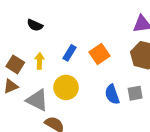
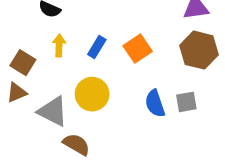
yellow arrow: (40, 61) -> (59, 45), moved

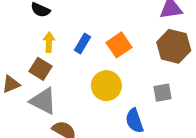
brown square: (23, 63) -> (40, 69), moved
yellow circle: (92, 94) -> (106, 86), moved
blue semicircle: (155, 104) -> (134, 121), moved

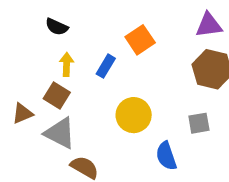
orange square: (119, 45) -> (140, 40), moved

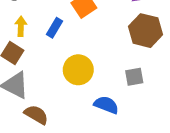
blue semicircle: (166, 156) -> (106, 105), turned 130

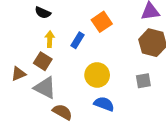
blue semicircle: (106, 105) -> (104, 104), moved

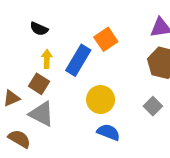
blue rectangle: (77, 40) -> (78, 60), size x1.6
gray square: (143, 81) -> (153, 106), turned -35
brown semicircle: (62, 112) -> (19, 139), moved

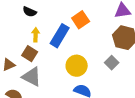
gray square: (153, 106) -> (112, 63), moved

